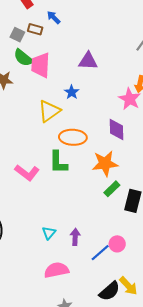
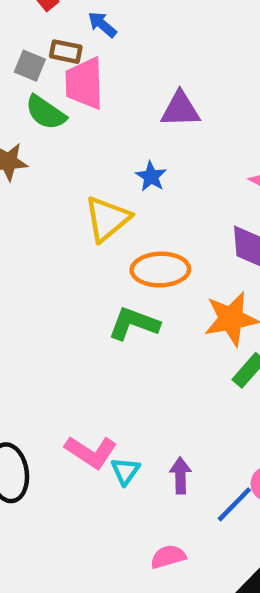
pink trapezoid: (41, 65) -> (84, 83), moved
green L-shape: (58, 162) -> (134, 324), turned 115
pink L-shape: (27, 173) -> (91, 452), moved
pink semicircle: (56, 270) -> (168, 557), moved, size x0.7

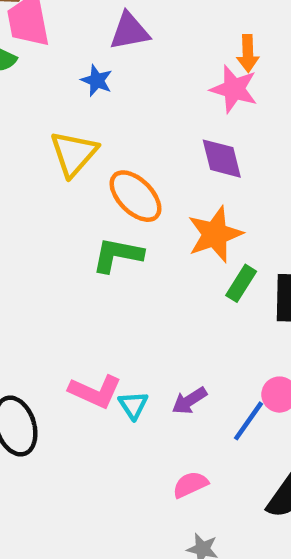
blue star: (151, 177) -> (97, 80), moved
orange ellipse: (160, 270) -> (135, 196), turned 56
purple arrow: (180, 476) -> (189, 401), turned -112

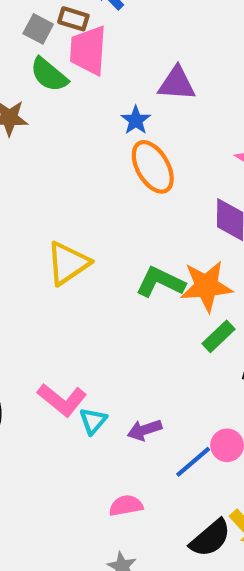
yellow triangle: (74, 154) -> (68, 263), moved
orange ellipse: (135, 196) -> (153, 167), moved
green L-shape: (118, 255) -> (160, 282), moved

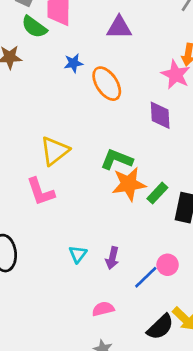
blue star: (136, 120) -> (73, 63), moved, turned 30
orange star: (206, 286) -> (129, 184), moved
pink L-shape: (62, 400) -> (41, 192), moved, turned 36
purple arrow: (145, 430) -> (112, 258), turned -55

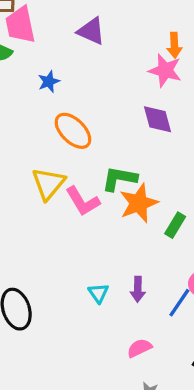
purple triangle: (119, 27) -> (91, 31), turned 36
orange ellipse: (107, 84) -> (73, 131), moved
pink L-shape: (41, 192) -> (83, 201), moved
green rectangle: (157, 193) -> (175, 225), moved

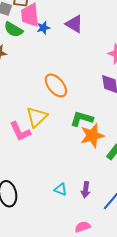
blue star: (49, 82) -> (43, 28), moved
pink L-shape: (83, 201) -> (20, 131), moved
cyan triangle: (98, 293) -> (61, 189), turned -40

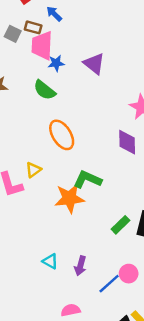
green semicircle: (13, 30) -> (45, 90), moved
yellow triangle: (37, 117) -> (33, 170), size x0.6
orange star: (92, 136) -> (69, 198), moved

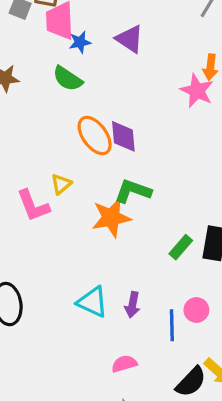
purple diamond: (127, 142) -> (123, 136), moved
cyan triangle: (50, 261) -> (93, 302), size x1.5
blue line: (109, 284) -> (172, 325), turned -45

